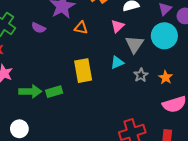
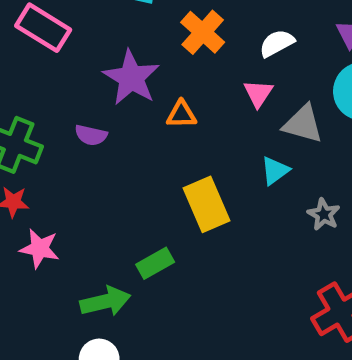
gray triangle: (134, 44) -> (303, 124), turned -36
gray star: (141, 75) -> (324, 214), moved
green arrow: (30, 91) -> (105, 301), moved

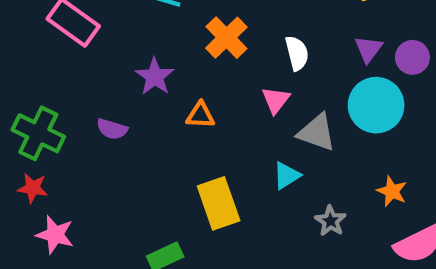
white semicircle: (277, 43) -> (297, 53), turned 100
purple star: (131, 78) -> (155, 77), size x0.7

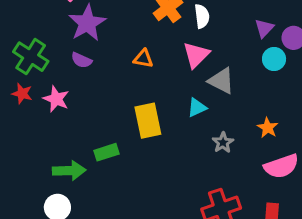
white semicircle: (297, 53) -> (202, 16), moved
purple star: (155, 77) -> (87, 23), moved, size x1.4
pink triangle: (276, 100) -> (196, 55), size x1.4
cyan circle: (376, 105) -> (274, 59), moved, size x0.6
pink star: (55, 235) -> (56, 99), moved

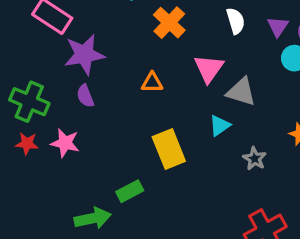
white semicircle: (202, 16) -> (236, 21), moved
purple star: (87, 23) -> (84, 54), turned 30
purple semicircle: (82, 60) -> (85, 96), turned 54

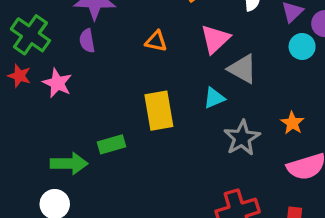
gray star: (255, 159) -> (242, 138), size x1.5

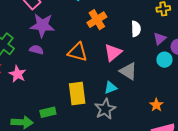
purple semicircle: (87, 41) -> (36, 50), turned 112
orange triangle: (156, 41) -> (78, 52), size x1.5
gray star: (242, 138) -> (105, 109), moved

